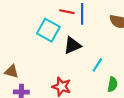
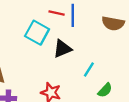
green semicircle: (113, 84) -> (105, 90), turned 32

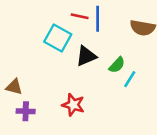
cyan line: (89, 69) -> (130, 79), moved
green semicircle: (105, 90) -> (117, 65), moved

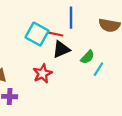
red line: (80, 16) -> (56, 34), moved
red star: (73, 105) -> (43, 74), moved, turned 30

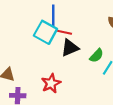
blue line: (71, 18) -> (53, 16), moved
red star: (43, 74) -> (51, 83), moved

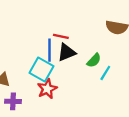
blue line: (53, 16) -> (49, 50), moved
cyan square: (45, 32) -> (42, 69), moved

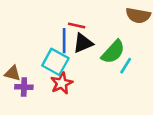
green semicircle: (94, 60) -> (113, 52), size x1.5
purple cross: (13, 101) -> (24, 87), moved

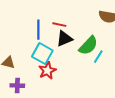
blue line: (64, 41) -> (38, 30), moved
purple cross: (24, 87) -> (17, 86), moved

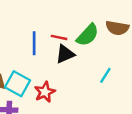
green semicircle: (88, 46) -> (88, 35), moved
cyan square: (42, 54) -> (17, 84), moved

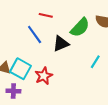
red line: (59, 37) -> (46, 15), moved
blue line: (34, 43) -> (35, 35), turned -36

